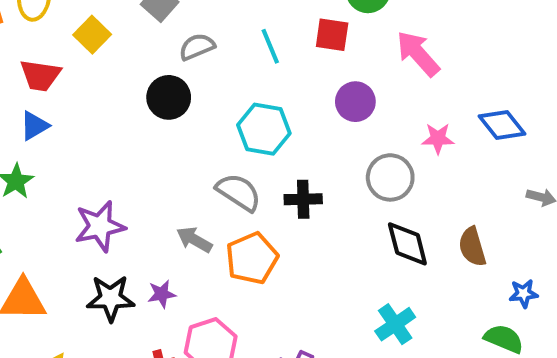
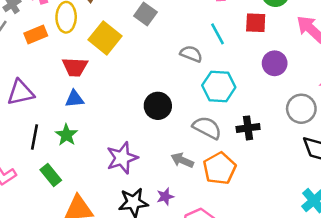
yellow square: (92, 35) -> (105, 38), size x1.4
gray semicircle: (197, 47) -> (191, 54), moved, turned 50
black circle: (169, 97) -> (158, 106), moved
blue triangle: (34, 126) -> (74, 99), turned 30

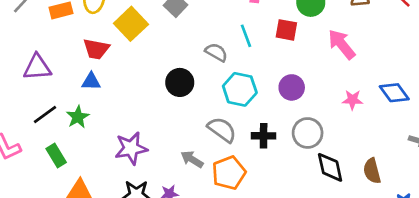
purple circle: (275, 63) -> (292, 87), moved
black circle: (158, 106) -> (180, 82), moved
gray circle: (301, 109) -> (308, 133), moved
black line: (34, 137) -> (45, 114), turned 35

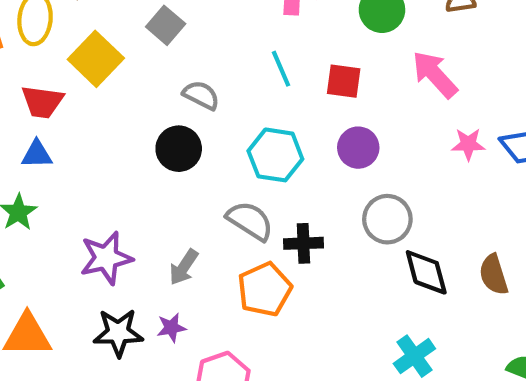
red square: (286, 30) -> (344, 81), moved
gray semicircle: (216, 52) -> (201, 95), moved
pink star: (352, 100) -> (468, 144), moved
black cross: (264, 136) -> (303, 243), moved
gray arrow: (192, 159) -> (184, 267), moved, turned -85

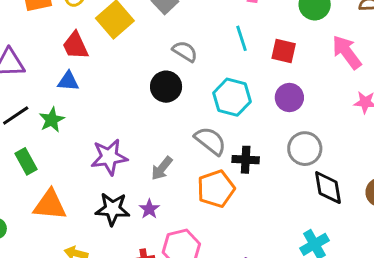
red trapezoid: (42, 102) -> (75, 46), turned 52
purple star: (171, 328) -> (149, 209), turned -30

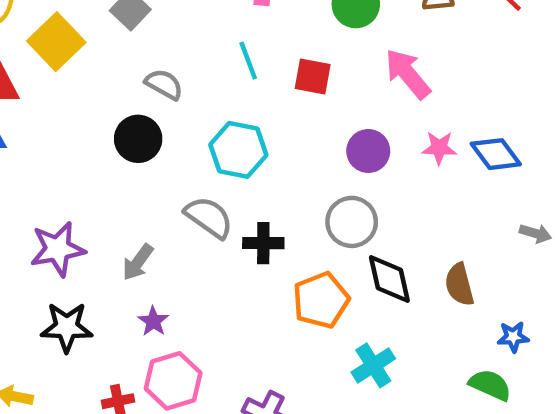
purple circle: (289, 98) -> (368, 151), moved
orange pentagon: (216, 189) -> (321, 300), moved
purple star: (149, 209) -> (153, 321), moved

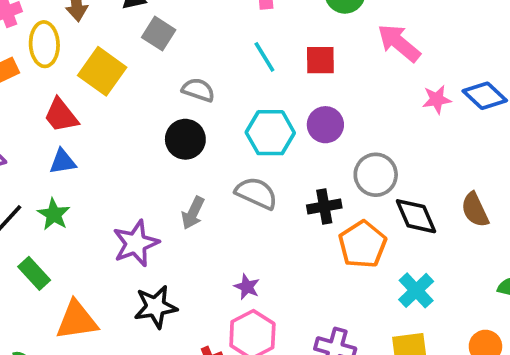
purple circle: (368, 151) -> (325, 125), moved
black cross: (263, 243) -> (324, 207), moved
gray arrow: (138, 262) -> (193, 213), moved
purple star: (153, 321) -> (247, 287), moved

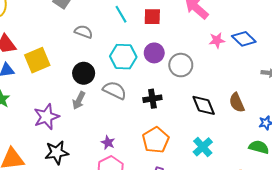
yellow square: (102, 71) -> (37, 60), moved, turned 30
black circle: (185, 139) -> (84, 73), moved
gray circle: (376, 175) -> (181, 65), moved
orange pentagon: (362, 244) -> (156, 140), moved

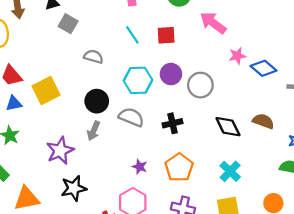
blue diamond: (244, 39) -> (264, 68), moved
brown semicircle: (237, 103) -> (263, 121), turned 138
purple star: (108, 143) -> (140, 167), moved

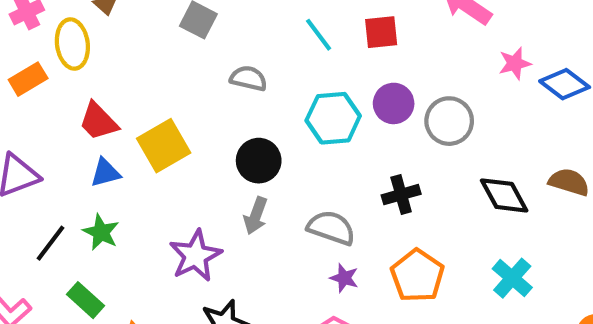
gray semicircle: (131, 117) -> (331, 228), moved

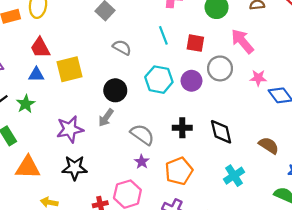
gray circle: (449, 121) -> (220, 68), moved
black diamond: (504, 195) -> (221, 132), moved
cyan cross: (512, 278) -> (234, 176), moved

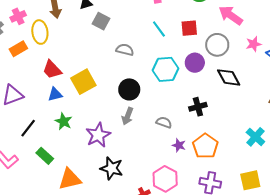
green star: (26, 104) -> (64, 121), moved
black diamond: (221, 132) -> (229, 77), moved
gray semicircle: (142, 135) -> (164, 122), size x0.7
purple star: (142, 162) -> (179, 145), moved
black star: (75, 168) -> (112, 168), turned 30

